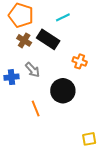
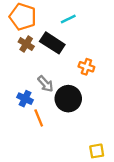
gray arrow: (32, 70) -> (45, 84), moved
blue cross: (12, 77) -> (25, 99), moved, turned 32

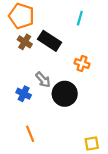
cyan line: (68, 19) -> (80, 18), moved, turned -48
orange line: (39, 118) -> (30, 134), moved

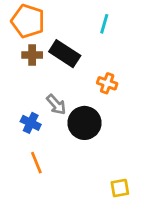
brown cross: (25, 42) -> (32, 55), turned -32
orange line: (30, 134) -> (36, 163), moved

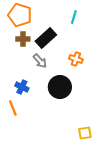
black rectangle: (65, 54) -> (46, 38), turned -75
gray arrow: (56, 105) -> (40, 61), moved
orange line: (36, 163) -> (13, 108), moved

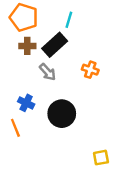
cyan line: (74, 17) -> (69, 20), moved
black circle: (60, 87) -> (62, 114), moved

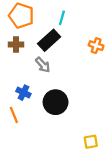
brown cross: (27, 46) -> (16, 45), moved
orange cross: (90, 70) -> (96, 46), moved

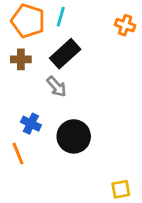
cyan line: (62, 18) -> (61, 17), moved
orange cross: (96, 46) -> (125, 25), moved

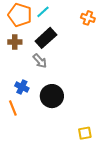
cyan line: (61, 17) -> (43, 12), turned 32

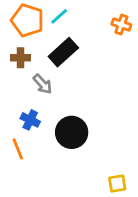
gray arrow: (40, 61) -> (43, 84), moved

